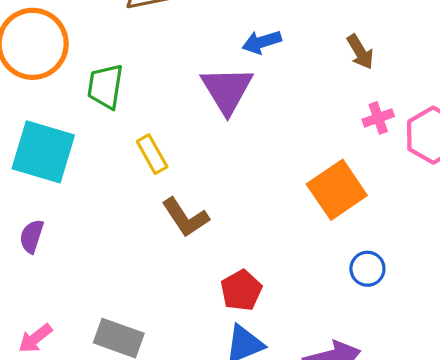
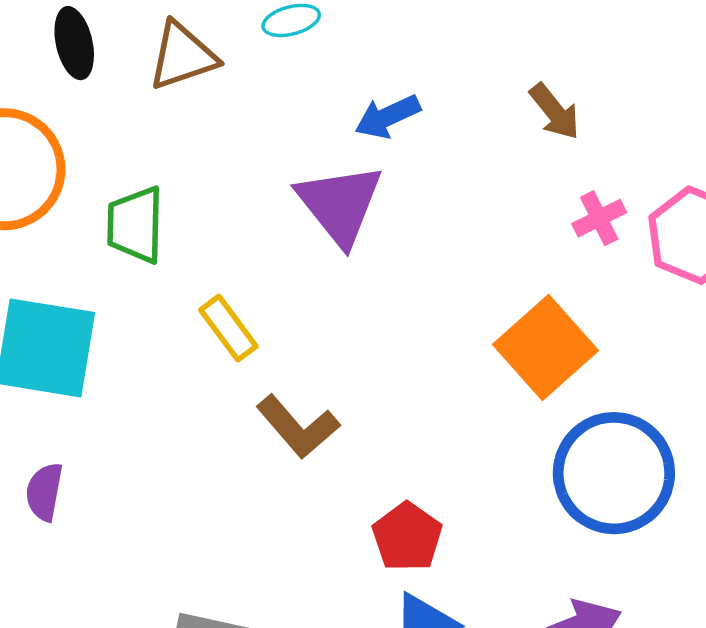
blue circle: (367, 269) -> (614, 473), size x2.0

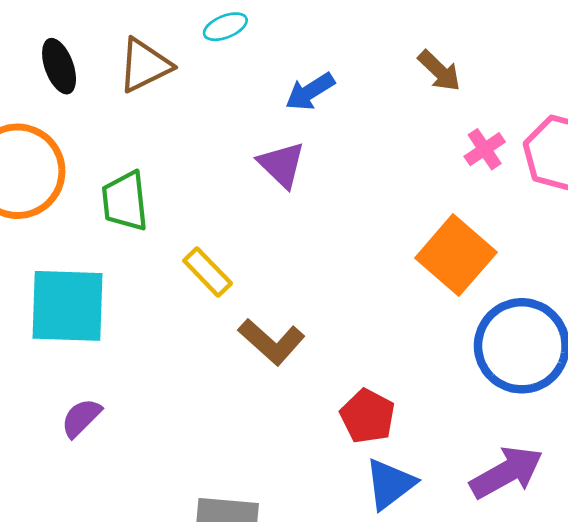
purple triangle: (340, 204) -> (282, 165), size x0.7
purple semicircle: (44, 492) -> (81, 418), turned 42

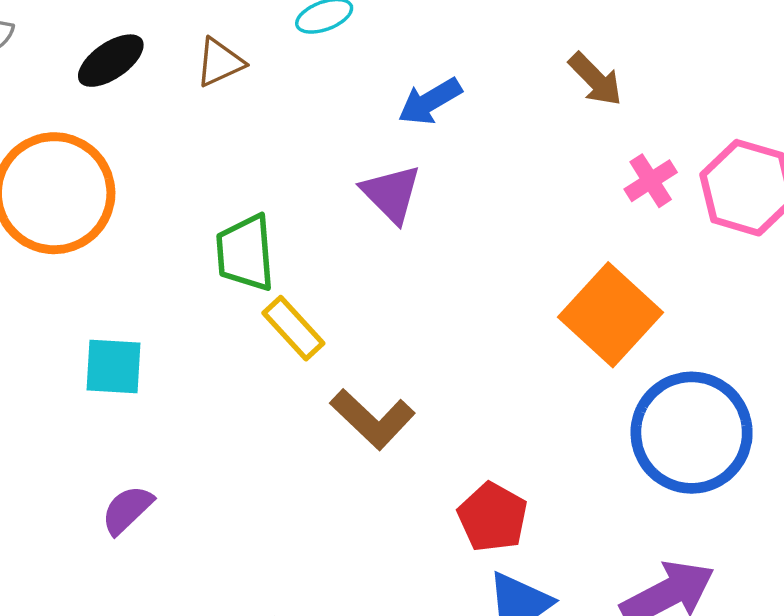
brown triangle: (145, 65) -> (220, 62), size x0.7
black ellipse: (59, 66) -> (111, 61), turned 74
green trapezoid: (125, 201) -> (245, 253), moved
cyan square: (67, 306) -> (114, 367), size x0.6

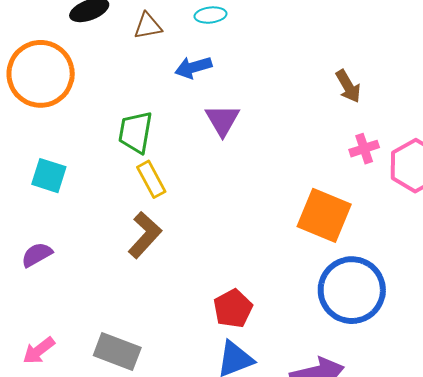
blue arrow: (430, 101) -> (193, 67), moved
orange square: (611, 315) -> (324, 215), turned -34
brown L-shape: (372, 419) -> (145, 235), moved, turned -105

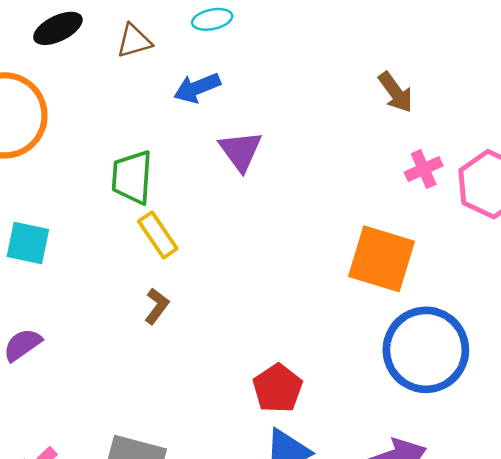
brown L-shape: (145, 235) -> (157, 306), size x0.6

